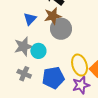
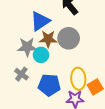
brown star: (53, 16) -> (48, 39), moved
blue triangle: (30, 19) -> (40, 21), size x1.5

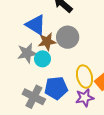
blue triangle: (40, 21) -> (36, 25), turned -45
gray cross: (21, 74) -> (34, 97), moved, size x1.5

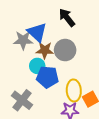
gray star: (27, 53) -> (23, 40), moved
blue pentagon: (56, 88) -> (47, 77), moved

